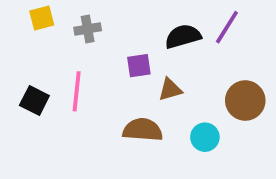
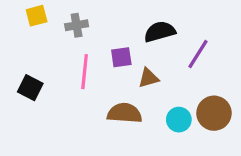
purple line: (227, 27) -> (198, 54), moved
pink line: (77, 91) -> (85, 72), moved
brown circle: (245, 100) -> (214, 113), moved

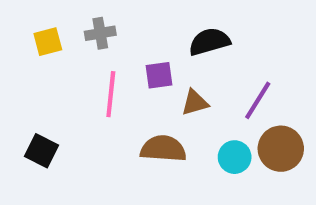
yellow square: (37, 16) -> (48, 42), moved
purple line: (198, 54) -> (258, 100), moved
black square: (30, 88) -> (42, 151), moved

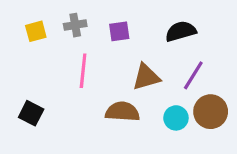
black semicircle: (209, 42) -> (181, 31), moved
purple square: (159, 75) -> (119, 31), moved
brown triangle: (195, 102) -> (146, 77), size x1.4

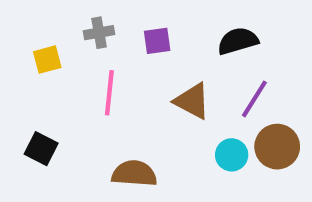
yellow square: (36, 31) -> (47, 60), moved
brown triangle: (146, 77) -> (192, 101), turned 44
brown semicircle: (122, 112) -> (134, 173), moved

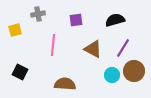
gray cross: (99, 33) -> (38, 14), moved
yellow square: (47, 60) -> (15, 30), moved

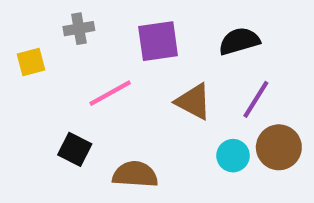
purple square: (76, 20) -> (158, 41), size x1.5
pink line: (53, 45) -> (110, 93), turned 55
black square: (20, 72) -> (75, 149), moved

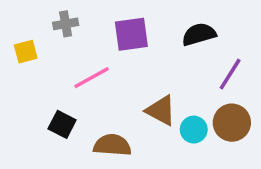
purple line: (256, 99) -> (230, 74), moved
brown triangle: (193, 102) -> (161, 110), moved

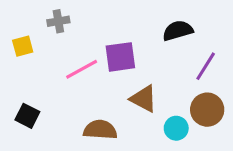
purple square: (131, 34) -> (120, 57), moved
black square: (62, 124) -> (27, 116), moved
cyan circle: (194, 130) -> (176, 128), moved

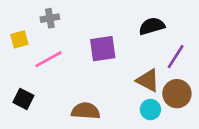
pink line: (82, 69) -> (49, 59), moved
brown triangle: (144, 99) -> (148, 80), moved

